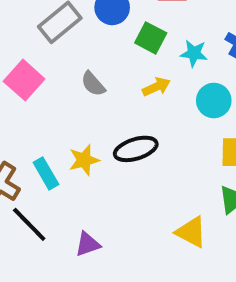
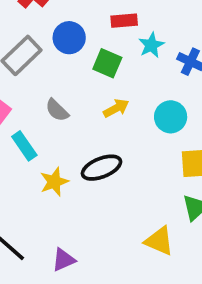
cyan star: (194, 53) -> (151, 45), moved, turned -30
cyan rectangle: (46, 173) -> (24, 146), moved

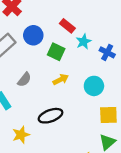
red rectangle: (124, 21) -> (67, 26), turned 42
gray semicircle: (57, 110) -> (24, 80), turned -98
yellow star: (54, 182) -> (21, 135), moved

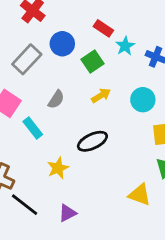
green square: (56, 52) -> (92, 62), turned 36

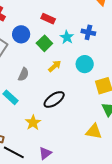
cyan star: (125, 46) -> (67, 37), moved

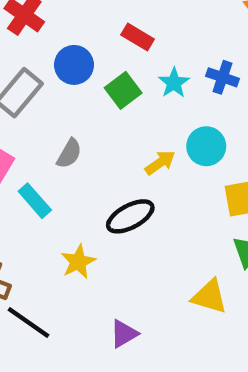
yellow arrow: (55, 66) -> (160, 163), moved
purple triangle: (45, 153) -> (124, 334), moved

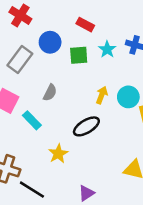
green square: (123, 90) -> (79, 55), turned 36
cyan circle: (206, 146) -> (128, 97), moved
yellow arrow: (160, 163) -> (102, 95), turned -30

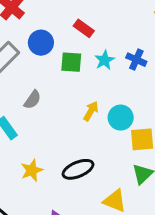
black ellipse: (86, 126) -> (78, 169), moved

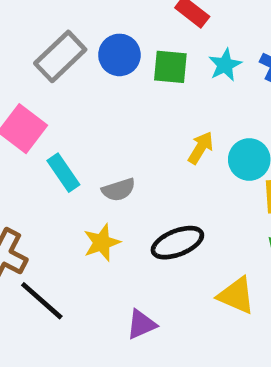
blue circle: (41, 43) -> (119, 55), moved
gray semicircle: (32, 100) -> (119, 190), moved, turned 36

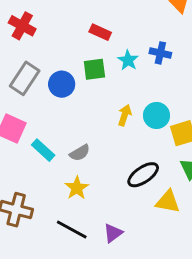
blue circle: (119, 55) -> (62, 84), moved
black ellipse: (177, 243) -> (143, 175), moved
black line: (42, 301) -> (72, 229), moved

